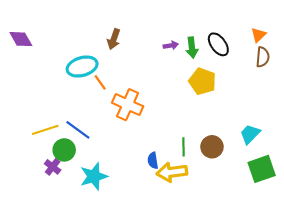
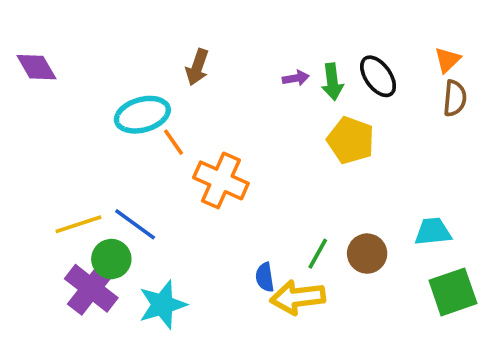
cyan trapezoid: (250, 134) -> (433, 232), turned 40
green line: (183, 147) -> (318, 254), turned 30
purple cross: (53, 167) -> (91, 288), size x1.8

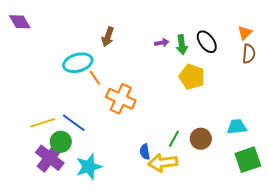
purple diamond: (36, 67) -> (20, 22), moved

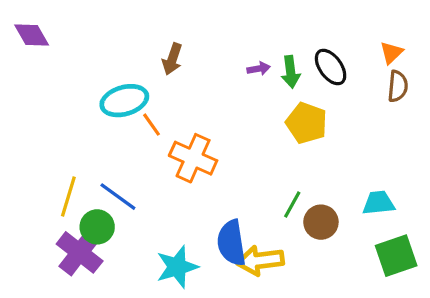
yellow line: (43, 123) -> (68, 197), turned -55
green line: (174, 139) -> (292, 205), moved
blue semicircle: (145, 152) -> (231, 243), size x1.8
cyan star: (89, 167) -> (177, 267), moved

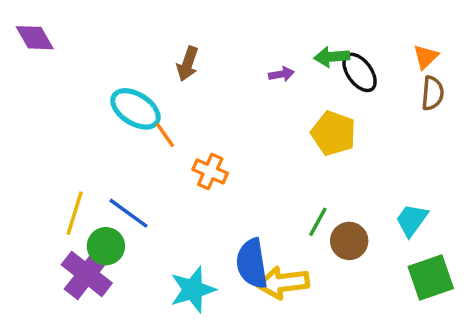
green arrow: (291, 72) -> (332, 57), moved, turned 92
cyan ellipse: (124, 101) -> (135, 109), turned 48
orange cross: (193, 158) -> (210, 171), size x0.7
cyan trapezoid: (379, 203) -> (412, 220), turned -48

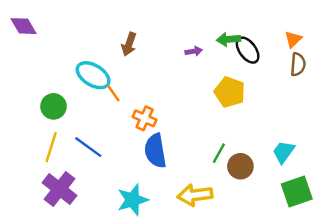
green circle: (106, 246) -> (53, 106), moved
blue semicircle: (252, 264) -> (155, 151), moved

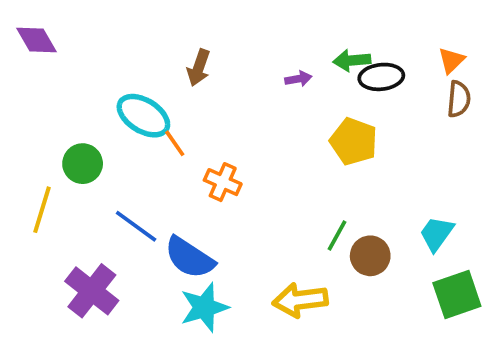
black ellipse: (248, 50) -> (381, 77), turned -60
yellow line: (51, 147) -> (42, 210), moved
blue semicircle: (155, 151) -> (190, 258), moved, turned -48

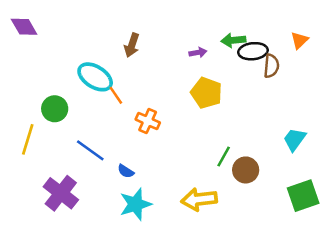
brown semicircle: (459, 99) -> (271, 66), moved
yellow pentagon: (354, 141) -> (206, 93), moved
cyan trapezoid: (437, 234) -> (295, 139), moved
blue semicircle: (190, 258) -> (126, 171), size x0.5

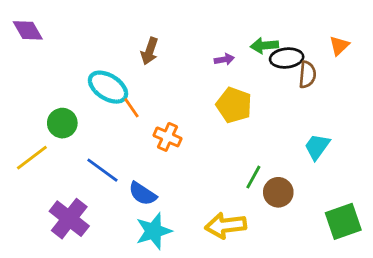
yellow line: (28, 139) -> (32, 158), turned 36
cyan trapezoid: (295, 139) -> (317, 147), moved
blue semicircle: (126, 171) -> (143, 194), size x1.5

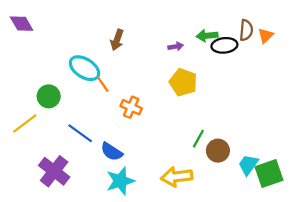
brown semicircle: (307, 75) -> (246, 30), moved
cyan trapezoid: (317, 147) -> (248, 165), moved

